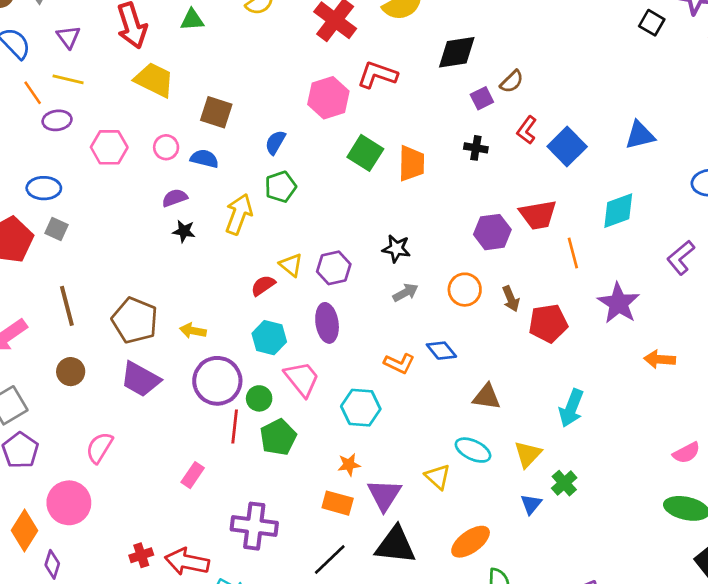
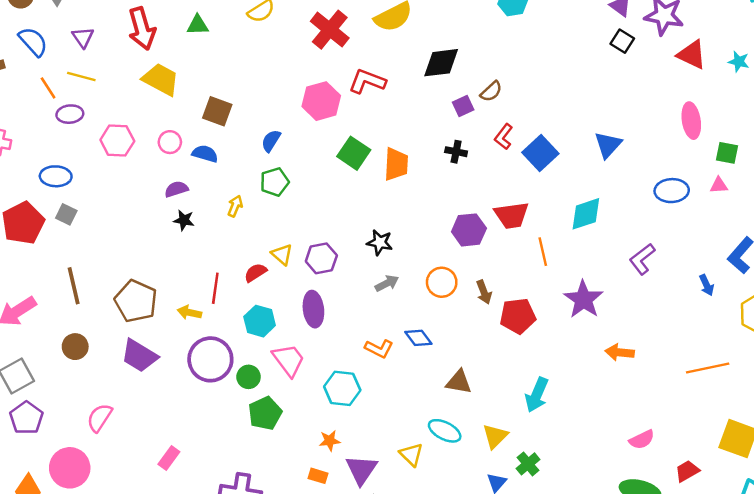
blue triangle: (640, 135) -> (608, 145), turned -36
yellow arrow: (239, 214) -> (235, 206), size x0.6
red line: (235, 426) -> (215, 288), moved
pink rectangle: (193, 475) -> (169, 458), moved
orange rectangle: (338, 503) -> (318, 476), size x0.7

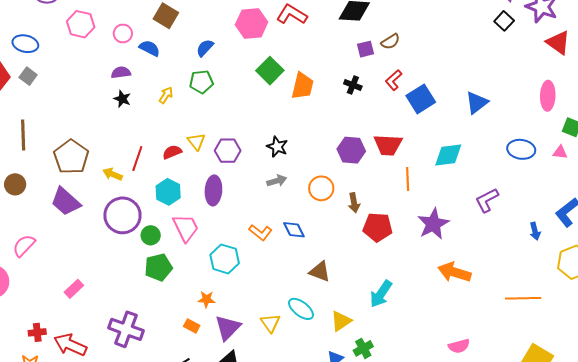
orange arrow: (620, 352) -> (454, 272), size x1.4

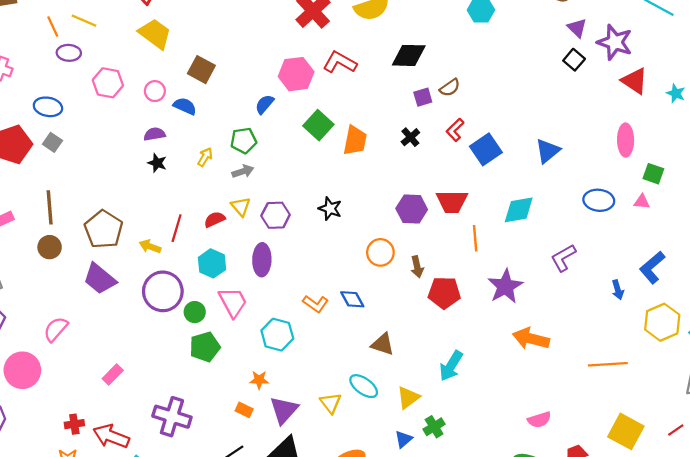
blue semicircle: (205, 48) -> (264, 104), moved
black cross: (353, 85) -> (410, 137), turned 30
gray arrow: (277, 181) -> (243, 171), moved
brown circle: (15, 184) -> (50, 247), moved

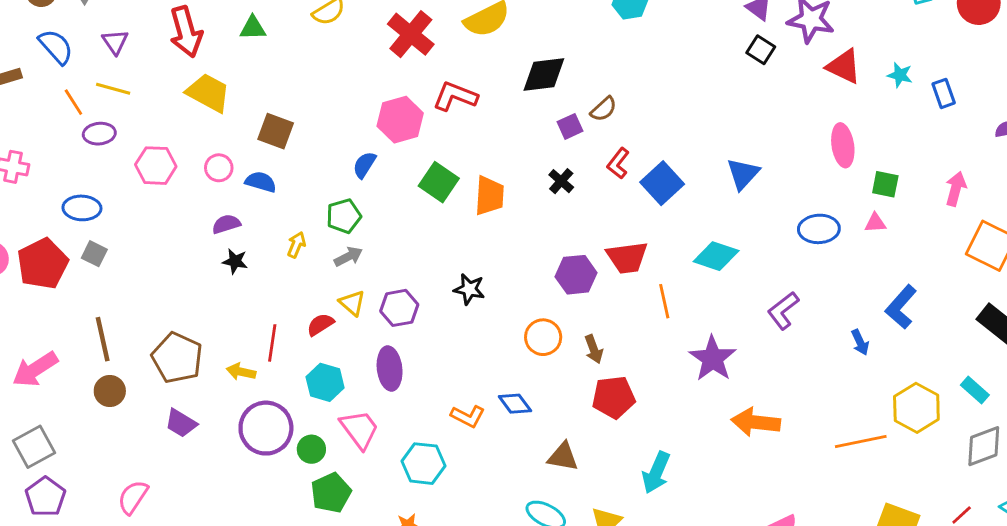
cyan diamond: (519, 210) -> (716, 256), turned 36
purple trapezoid: (100, 279) -> (181, 423), size x0.7
red pentagon: (444, 293) -> (614, 397), moved
yellow hexagon: (662, 322) -> (916, 408), moved

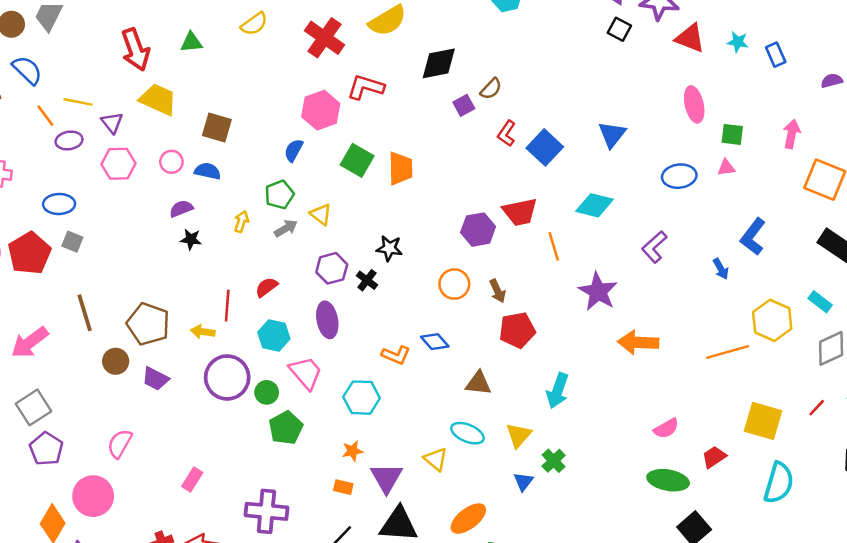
purple triangle: (115, 42) -> (112, 123), moved
black cross: (561, 181) -> (367, 280), moved
yellow triangle: (352, 303) -> (321, 214), moved
brown circle: (110, 391) -> (116, 361), moved

